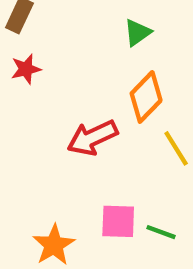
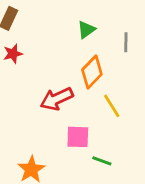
pink square: (118, 221) -> (78, 137), moved

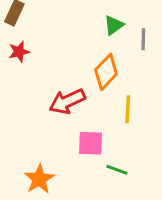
green triangle: (86, 30) -> (114, 25), moved
yellow line: (112, 106) -> (128, 109), turned 35

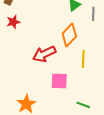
green line: (117, 170) -> (83, 105), moved

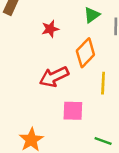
red star: (13, 22) -> (50, 29), moved

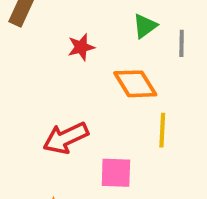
orange diamond: (85, 53) -> (135, 84), turned -76
red arrow: (54, 77) -> (66, 138), moved

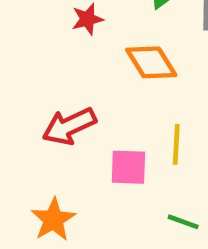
yellow line: (162, 130) -> (176, 144), moved

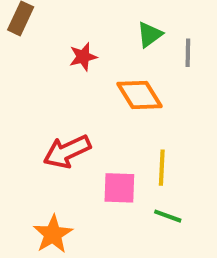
green line: (183, 222) -> (168, 216), moved

